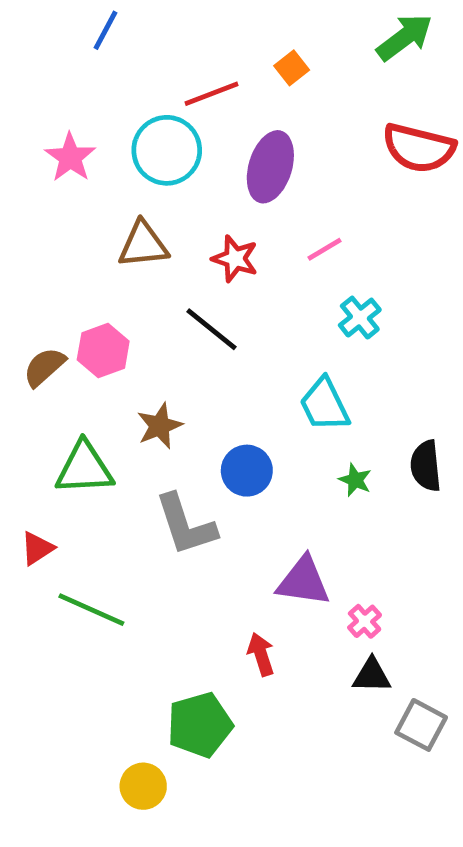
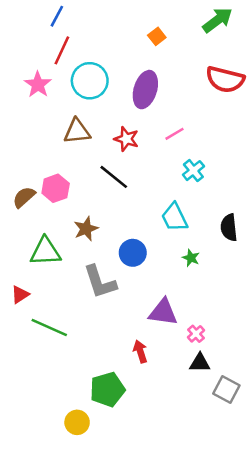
red line: (211, 94) -> (62, 50), moved, turned -44
black semicircle: (426, 466) -> (229, 228), moved

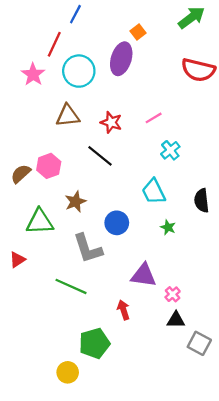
blue line: (57, 16) -> (75, 14), moved
purple ellipse: (145, 90) -> (121, 59), moved
green line: (49, 327) -> (71, 286), moved

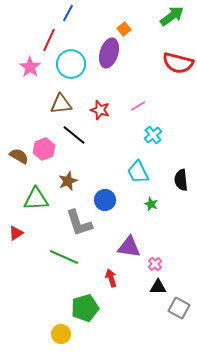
black line: (100, 156) -> (74, 135), moved
brown semicircle: (21, 174) -> (19, 156), turned 72

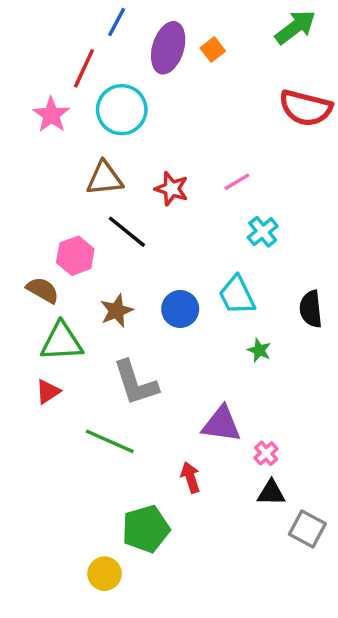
purple ellipse: (109, 53) -> (168, 48), moved
brown semicircle: (19, 156) -> (43, 290), moved
blue circle: (105, 200) -> (180, 309), moved
red triangle: (16, 233) -> (48, 391), moved

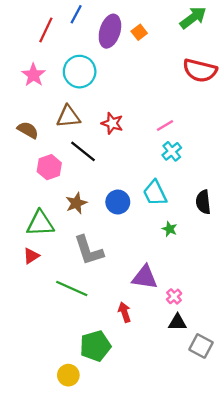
red line: (84, 68) -> (46, 30), moved
pink line: (237, 182) -> (165, 126), moved
brown semicircle: (43, 290) -> (28, 130), moved

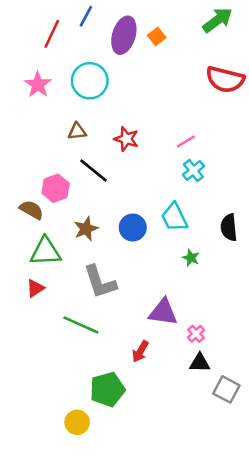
brown triangle: (68, 117) -> (77, 131), size x0.7
brown semicircle: (28, 130) -> (32, 210), moved
red arrow: (125, 312) -> (140, 351), turned -132

